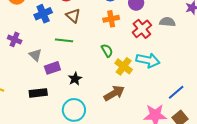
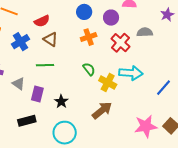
purple rectangle: (52, 68) -> (37, 94), turned -49
blue line: (176, 92) -> (164, 88), moved

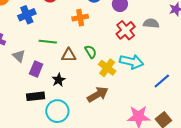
orange cross: (89, 37) -> (80, 18), moved
brown triangle: (51, 39) -> (69, 55), moved, turned -42
black rectangle: (27, 121) -> (36, 96), moved

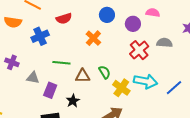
orange cross: (80, 18) -> (93, 38), turned -35
gray triangle: (19, 56) -> (33, 78), turned -32
blue line: (162, 81) -> (174, 88), moved

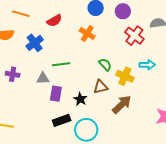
brown triangle: (83, 76) -> (101, 87), moved
gray triangle: (33, 78) -> (43, 78), moved
cyan arrow: (146, 81) -> (147, 65), size x0.7

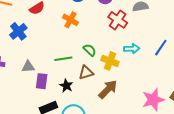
green line: (61, 64) -> (63, 59), moved

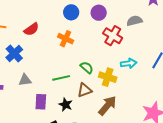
gray triangle: (28, 67) -> (25, 80), moved

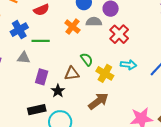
gray semicircle: (134, 21) -> (94, 22), moved
green line: (61, 78) -> (41, 41), moved
brown triangle: (84, 90) -> (72, 74), moved
purple rectangle: (41, 102) -> (42, 77), moved

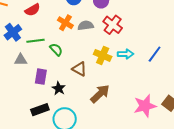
gray semicircle: (94, 22) -> (86, 26), moved
green semicircle: (87, 59) -> (56, 49), moved
yellow cross: (105, 73) -> (103, 55), moved
brown triangle: (72, 74) -> (79, 69), moved, turned 42

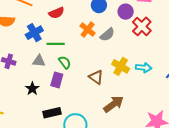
red cross: (113, 25) -> (142, 26), moved
gray semicircle: (86, 26) -> (107, 35), turned 140
green semicircle: (56, 49) -> (65, 62), moved
black star: (59, 88) -> (32, 89), moved

